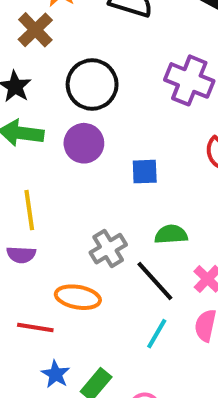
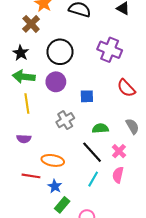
yellow line: (29, 210) -> (27, 104), moved
gray cross: (108, 249) -> (65, 120), moved
blue star: (56, 374) -> (55, 186), moved

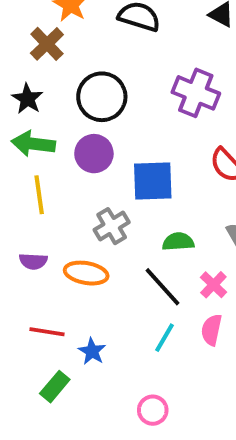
blue square: (87, 96) -> (153, 181), size x1.6
orange ellipse: (53, 160) -> (86, 273), moved
green rectangle: (62, 205) -> (55, 387), moved

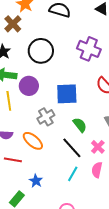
purple circle: (94, 154) -> (29, 86), moved
green semicircle: (178, 242) -> (80, 125), turned 56
orange ellipse: (86, 273) -> (33, 141), turned 30
red line: (47, 332) -> (13, 160), moved

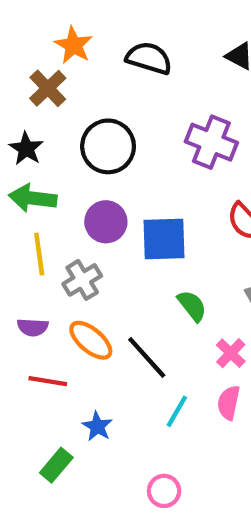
purple circle: (29, 86) -> (106, 222), moved
gray cross: (46, 117) -> (82, 280), moved
black line: (72, 148) -> (147, 357), moved

